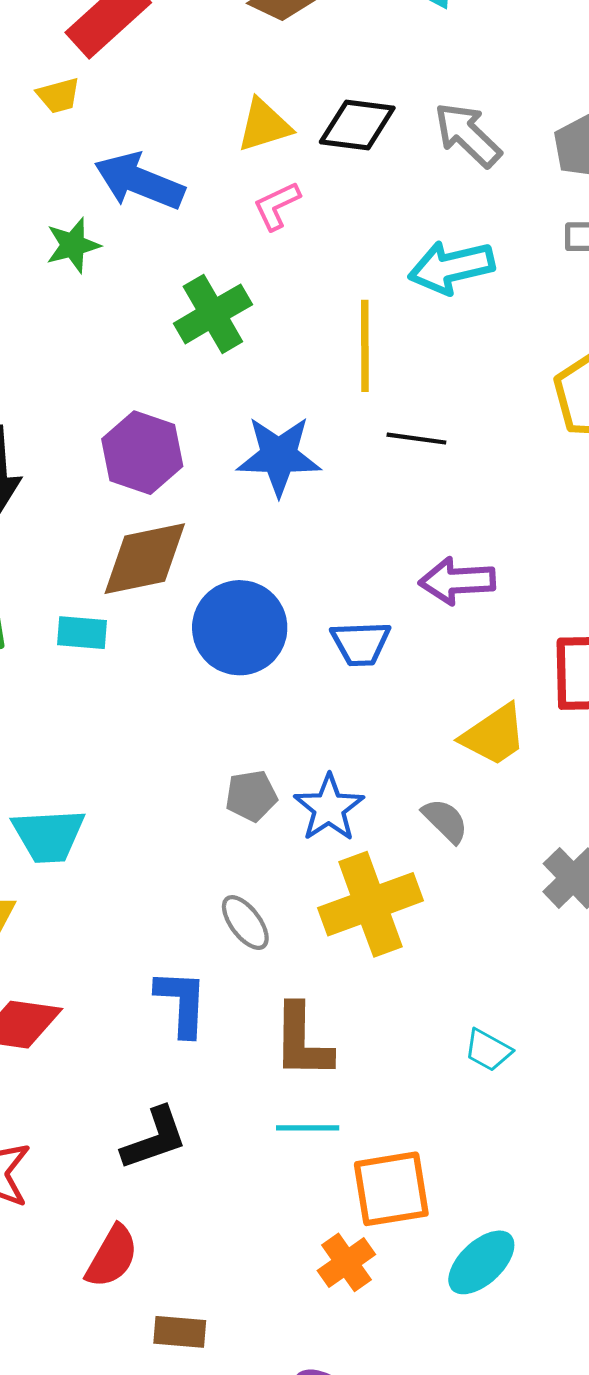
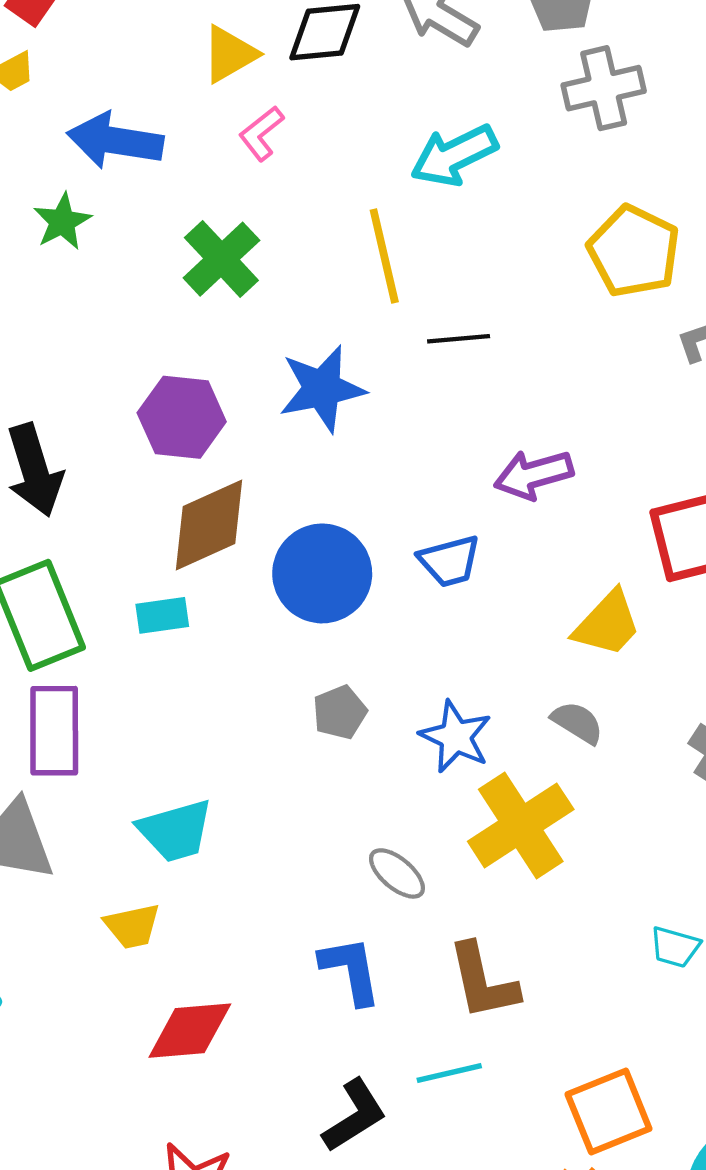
gray pentagon: (251, 796) -> (340, 712), moved
cyan line: (308, 1128) -> (449, 1073), moved

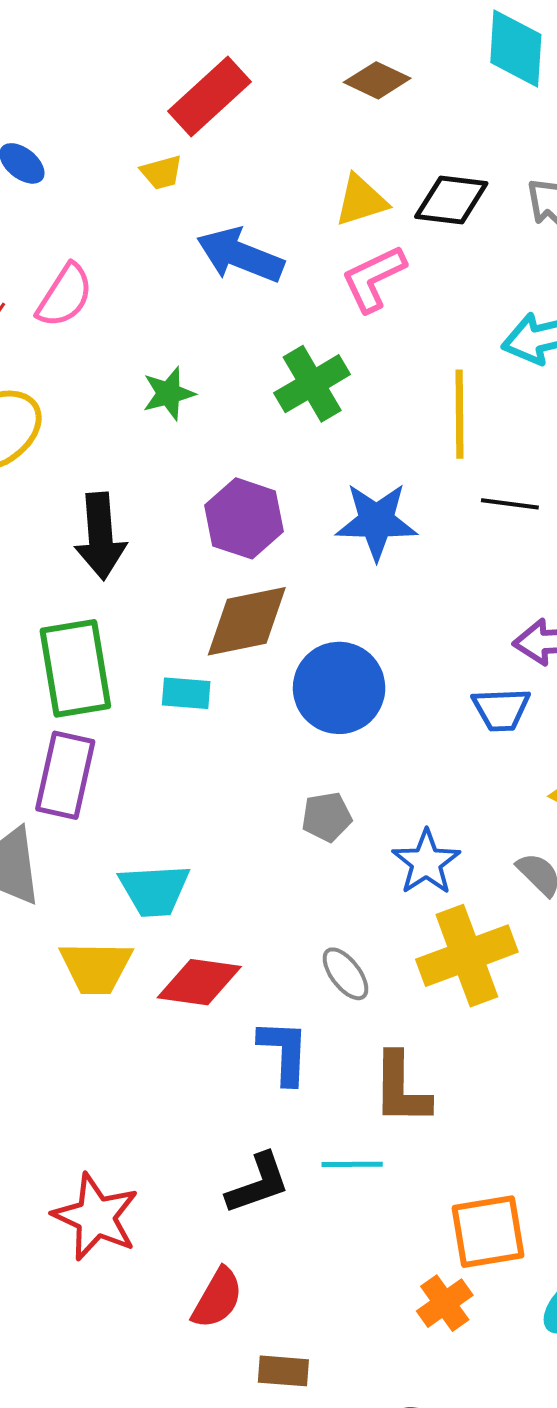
pink L-shape: (261, 133) -> (374, 278), size x1.4
green star: (62, 222) -> (169, 393), moved
blue trapezoid: (450, 561) -> (501, 709), moved
yellow trapezoid: (132, 926) -> (96, 968), size x1.4
red diamond: (190, 1031) -> (199, 982), moved

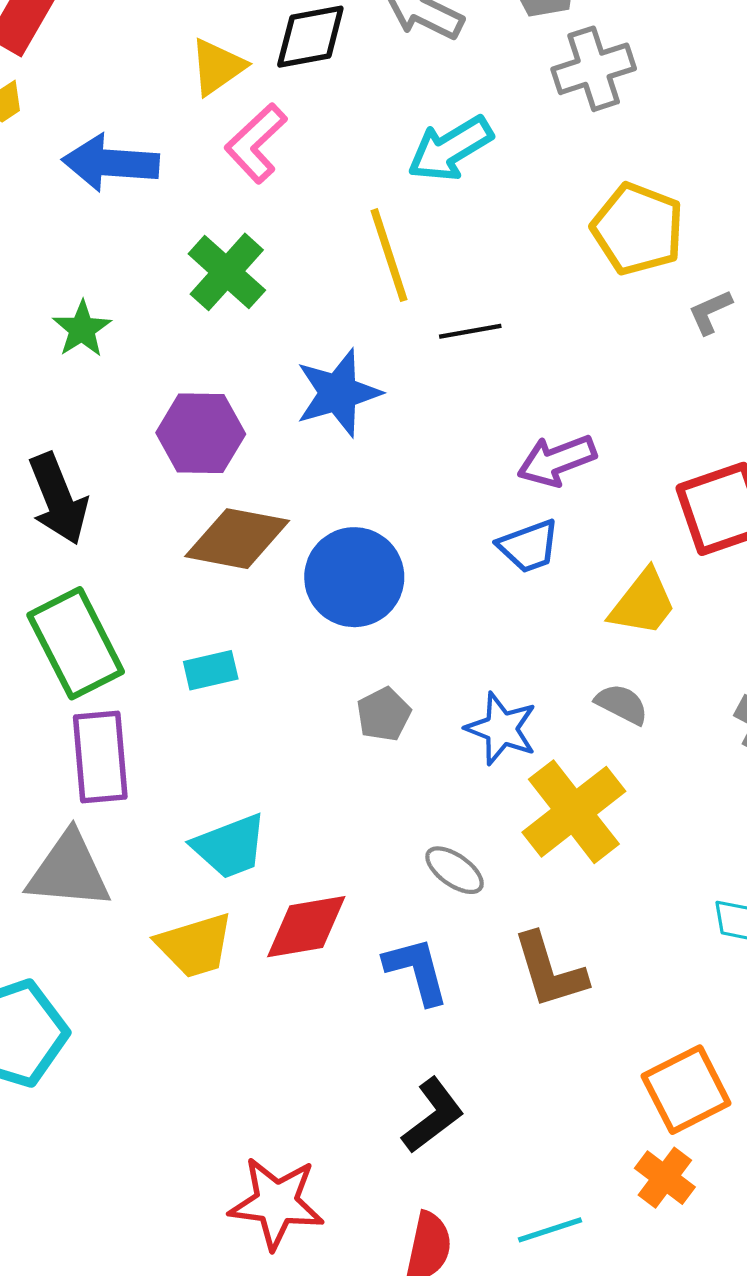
brown diamond: (247, 621) -> (237, 539), turned 40
cyan rectangle: (186, 693) -> (211, 670), moved
cyan line: (352, 1164) -> (550, 1230), moved

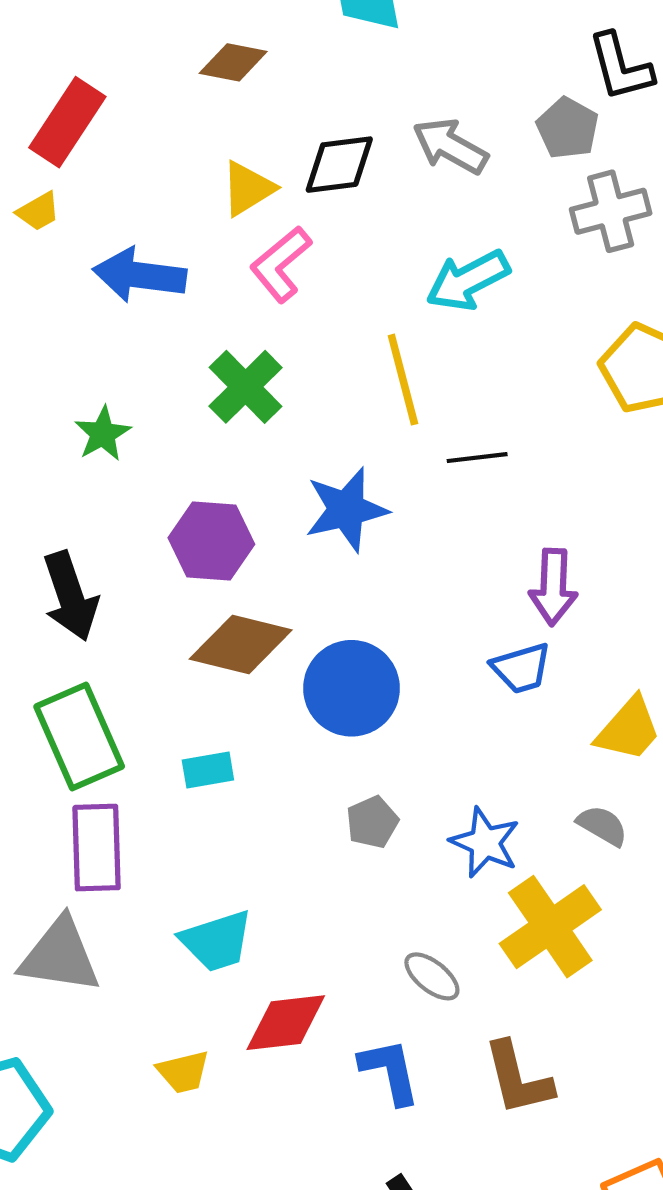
purple arrow: (557, 460) -> (553, 587), turned -70
yellow trapezoid: (195, 945) -> (183, 1072), moved, size x0.7

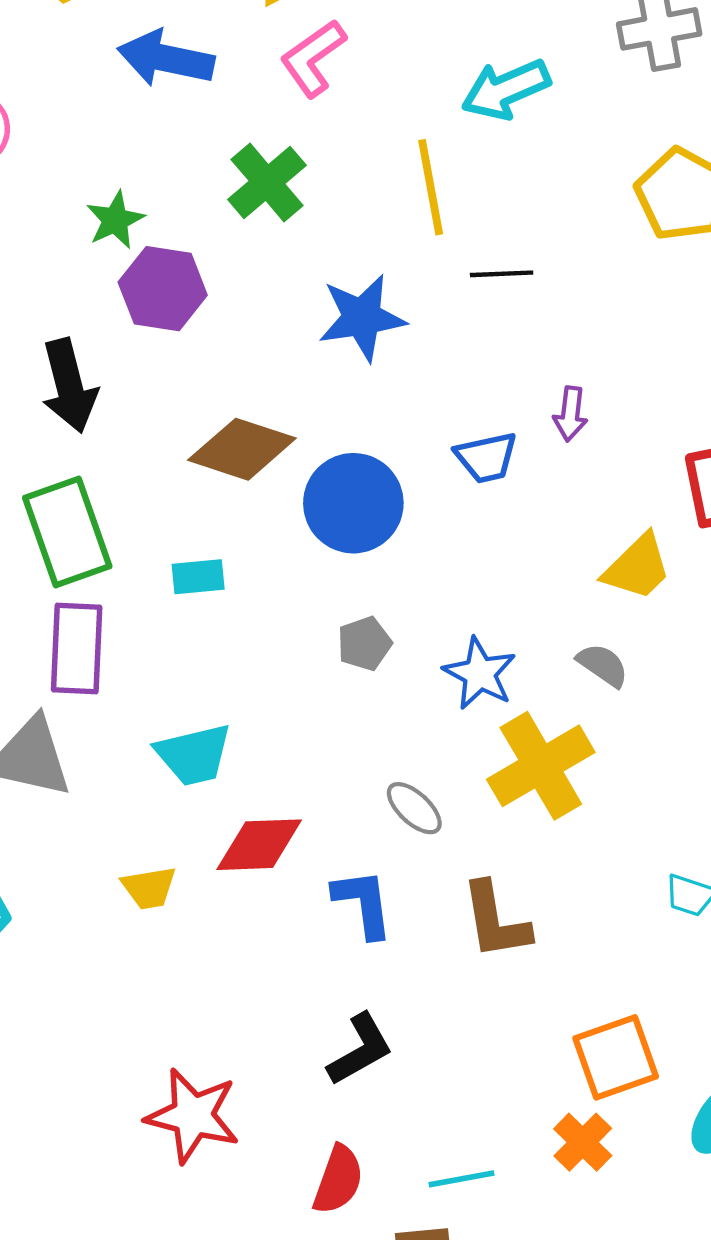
purple hexagon: (211, 541) -> (163, 289), moved
purple arrow: (553, 587) -> (570, 414), size x0.7
blue trapezoid: (521, 668) -> (486, 457), moved

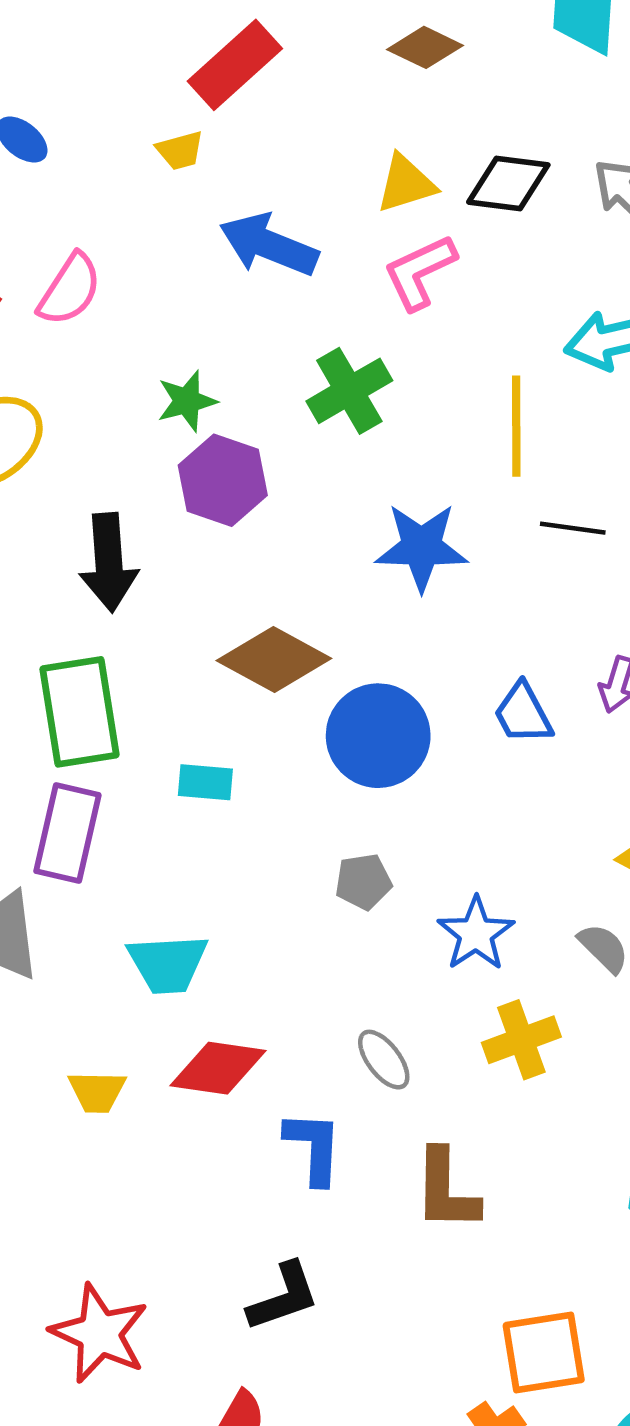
blue trapezoid: (486, 457) -> (523, 713), turned 64
yellow cross: (541, 766) -> (521, 1040), size x0.7

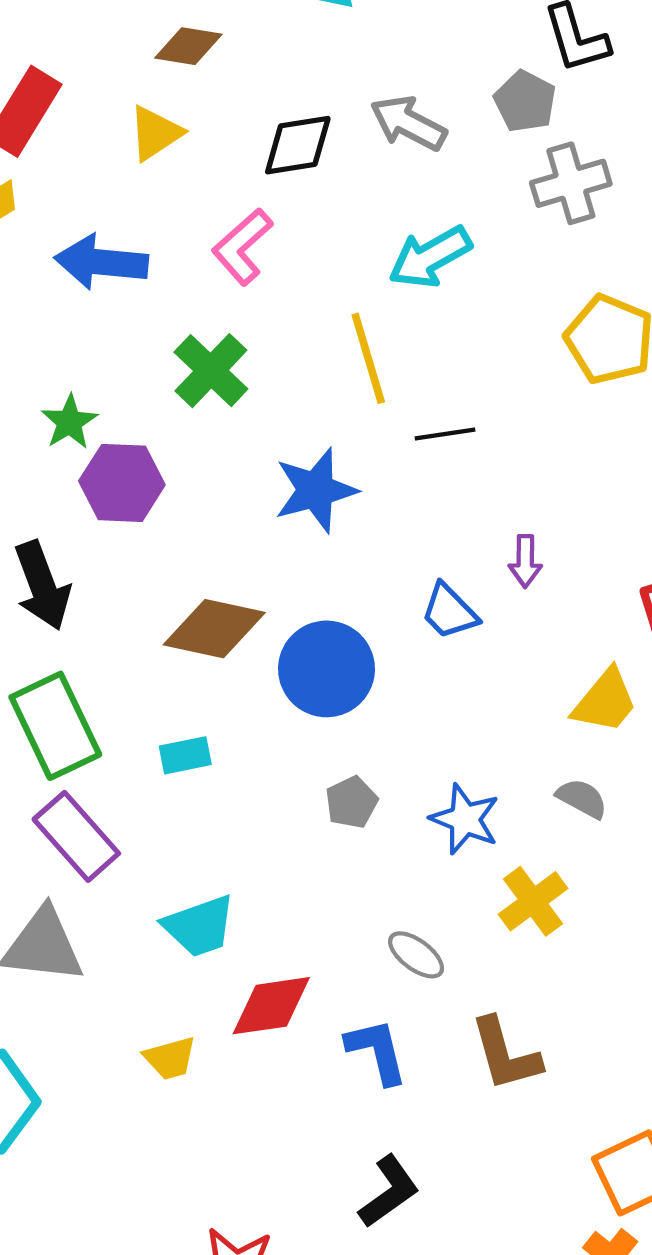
yellow triangle: (406, 184) -> (155, 133), moved
purple rectangle: (67, 833) -> (76, 836), turned -38

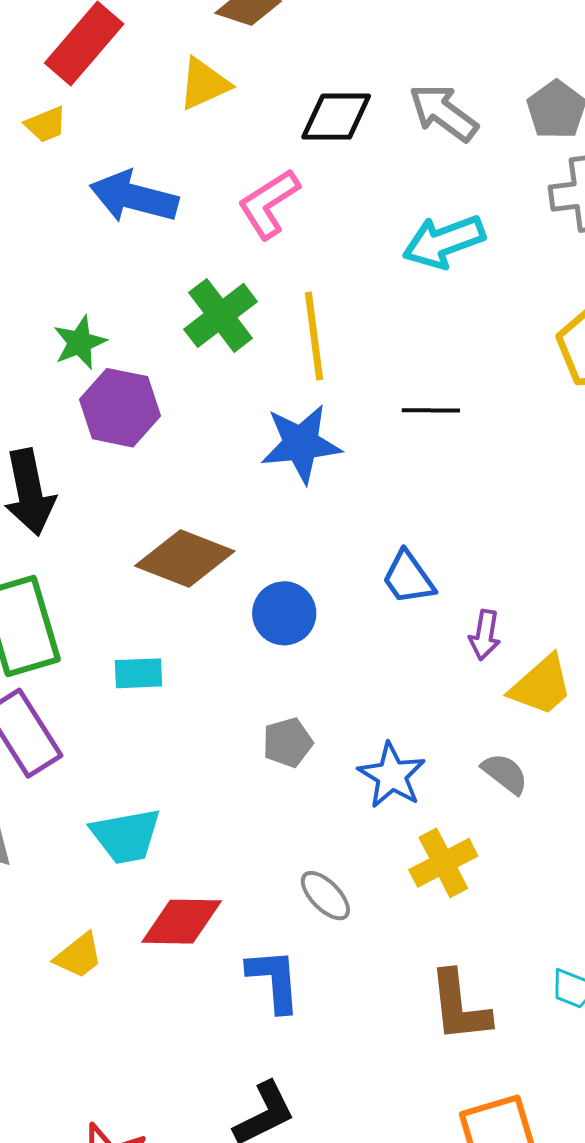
yellow line: (368, 358) -> (314, 336), moved
purple arrow: (525, 561) -> (485, 635), moved
blue circle: (326, 669) -> (284, 613), size x0.7
brown L-shape: (505, 1054) -> (459, 1006), moved
yellow trapezoid: (170, 1058) -> (79, 956), turned -32

